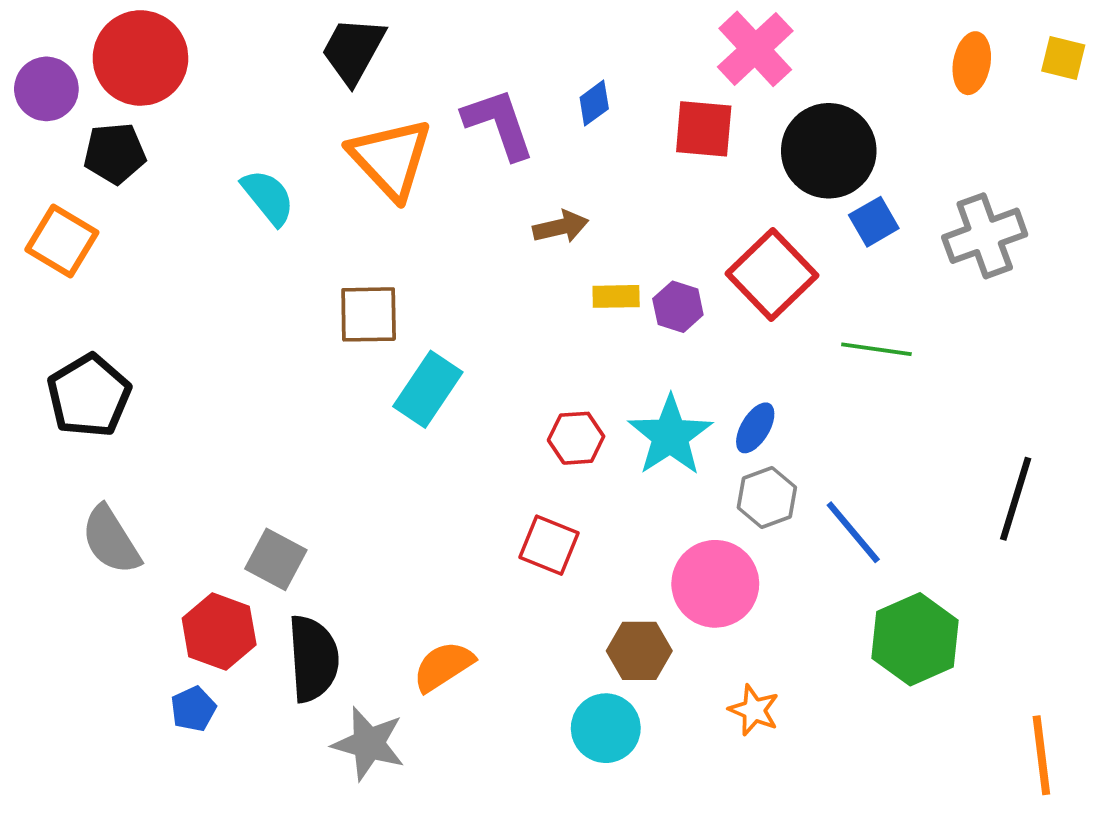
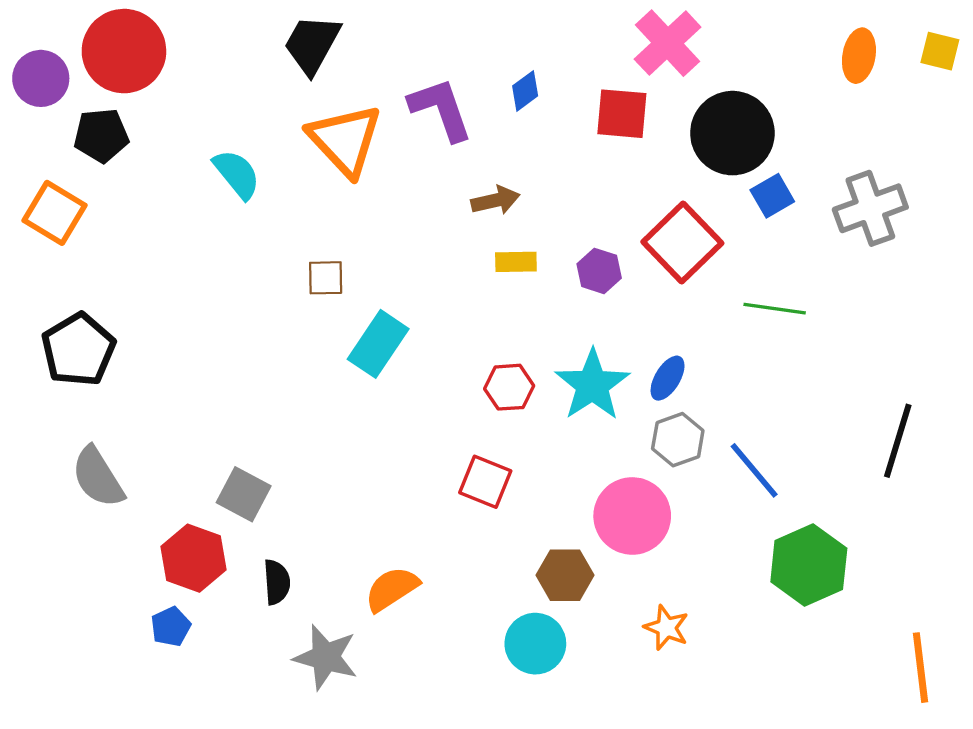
yellow rectangle: (616, 296) -> (516, 262), moved
brown square: (369, 314) -> (326, 278), size x0.7
black semicircle: (313, 659) -> (277, 582), size x0.6

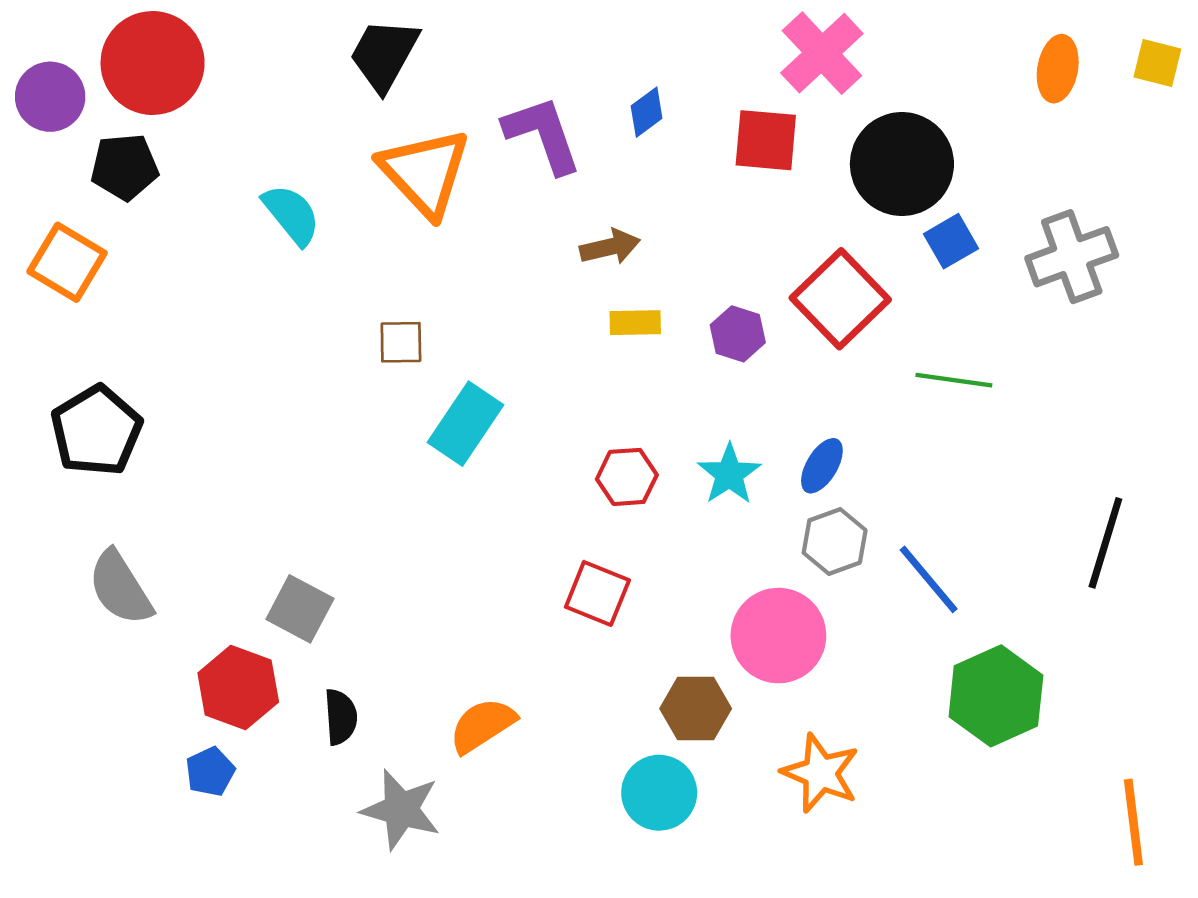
cyan star: (592, 385) -> (729, 474), size x0.7
orange star: (666, 628) -> (821, 773), size x1.4

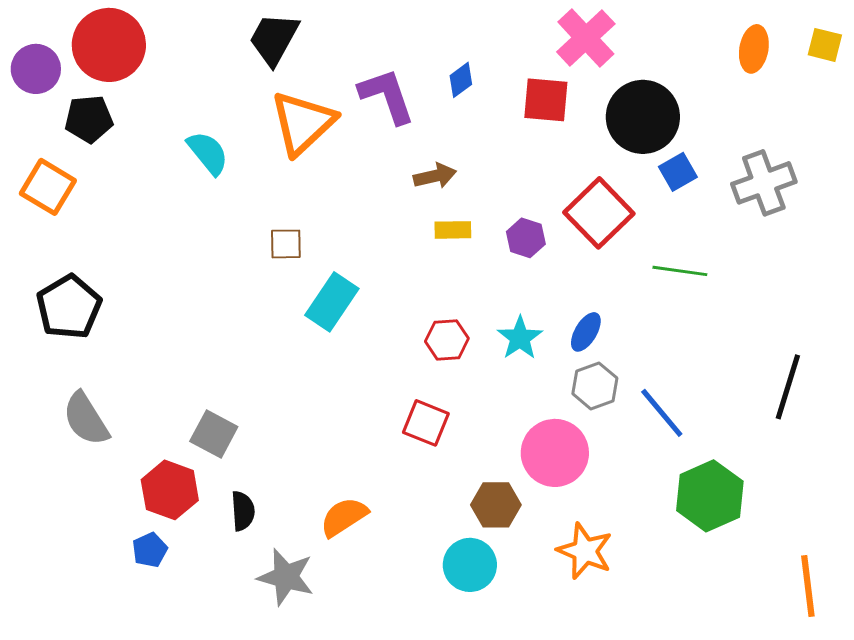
orange triangle: (425, 172) -> (303, 123), turned 30

